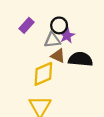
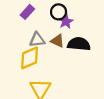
gray triangle: (52, 40) -> (37, 40), moved
yellow diamond: (43, 74) -> (30, 58), moved

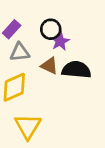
gray triangle: (37, 40) -> (20, 52), moved

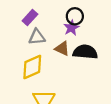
black circle: (51, 29) -> (75, 16), moved

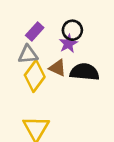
purple rectangle: (30, 17) -> (35, 32), moved
yellow diamond: (32, 67) -> (35, 76), moved, turned -30

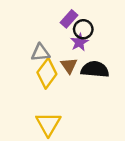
purple rectangle: (35, 32) -> (69, 19), moved
brown triangle: (58, 68) -> (69, 66), turned 30

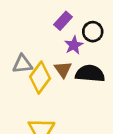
black circle: (83, 29) -> (93, 32), moved
gray triangle: (40, 53) -> (22, 64), moved

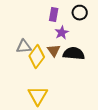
purple rectangle: (63, 21) -> (54, 15), turned -32
black circle: (93, 32) -> (80, 13), moved

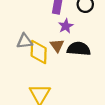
yellow diamond: (37, 57) -> (39, 52), turned -35

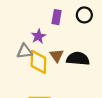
purple star: (66, 26) -> (38, 36), moved

